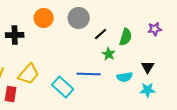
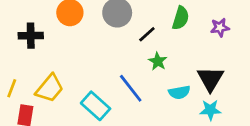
green semicircle: (126, 37) -> (181, 18), moved
black triangle: (148, 67) -> (210, 79), size x1.5
blue line: (89, 74) -> (131, 88), turned 50

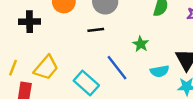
black line: (147, 34) -> (96, 30), moved, turned 35

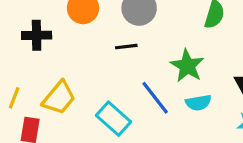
green star: (141, 44) -> (187, 66), size x1.5
cyan semicircle: (160, 71) -> (198, 103), moved

